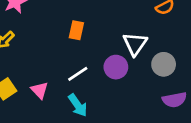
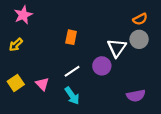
gray circle: (164, 64) -> (139, 39), moved
purple semicircle: (174, 100) -> (136, 96), moved

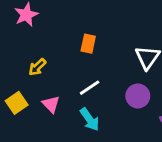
yellow arrow: (16, 45) -> (37, 67), moved
purple circle: (102, 66) -> (138, 96), moved

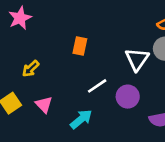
white line: (90, 88) -> (97, 86), moved
cyan arrow: (90, 119) -> (81, 119), turned -95

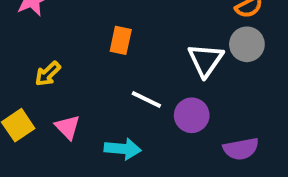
white line: (97, 86) -> (146, 100), turned 60
cyan arrow: (81, 119) -> (123, 149), turned 45

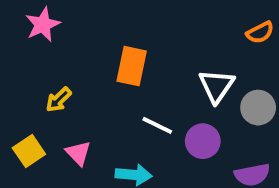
orange rectangle: (121, 40) -> (132, 66), size x1.4
gray circle: (247, 44) -> (258, 108), moved

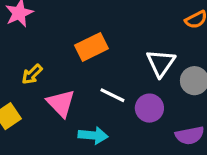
orange rectangle: (132, 66) -> (91, 47), turned 52
pink triangle: (78, 153) -> (61, 103), moved, size x1.4

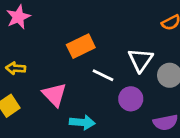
yellow arrow: (32, 74) -> (16, 68), moved, turned 48
white line: (112, 95) -> (103, 75), moved

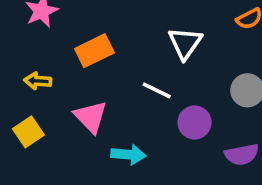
orange rectangle: (81, 46) -> (94, 51), moved
white triangle: (140, 60) -> (185, 43), moved

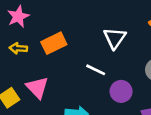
yellow arrow: (38, 81) -> (18, 48), moved
pink triangle: (91, 117) -> (37, 88), moved

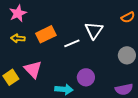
white line: (96, 70) -> (72, 43), moved, turned -49
purple circle: (121, 91) -> (86, 77), moved

